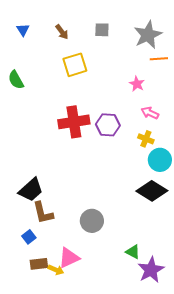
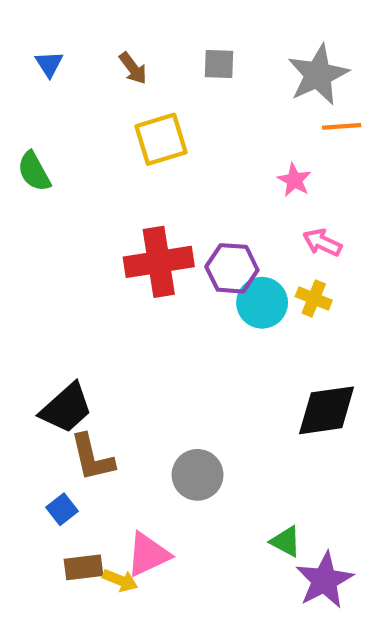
cyan circle: (160, 160) -> (262, 303), moved
black diamond: (152, 191) -> (327, 410), turned -40

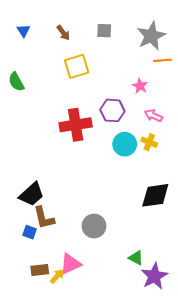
purple hexagon: (232, 268) -> (112, 110), moved
blue square: (62, 509) -> (30, 232), moved, turned -32
yellow arrow: (120, 580) -> (57, 276), turned -70

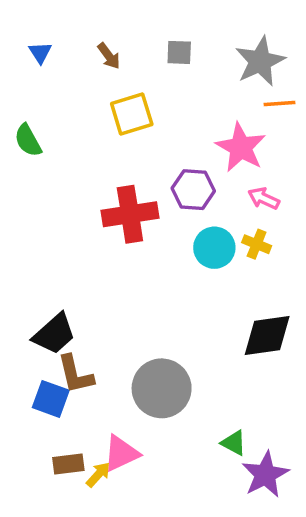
pink star: (140, 86) -> (241, 147), size x1.8
gray circle: (94, 226) -> (162, 388), size x1.4
blue square: (30, 232) -> (51, 399), size x1.5

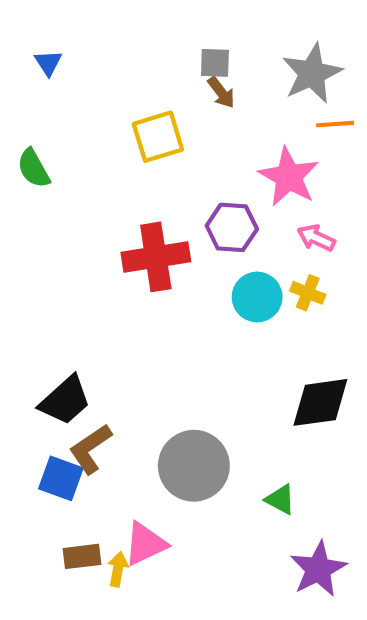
brown arrow: (109, 56) -> (221, 92), moved
brown L-shape: (75, 374) -> (90, 449), turned 69
green triangle: (234, 443) -> (280, 499), moved
yellow arrow: (98, 475) -> (118, 569), turned -32

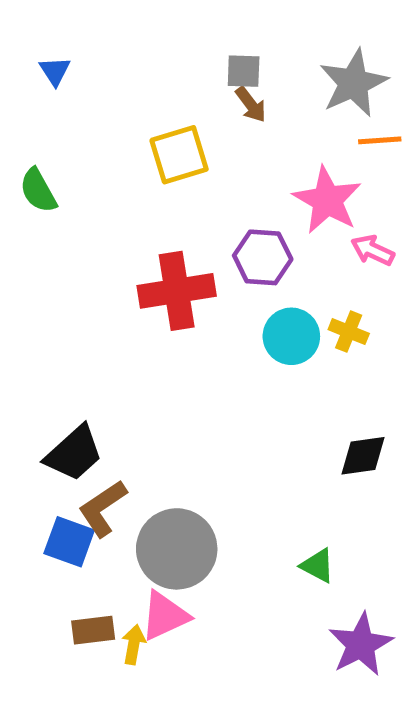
pink arrow: (316, 238) -> (373, 250), moved
black diamond: (320, 402) -> (363, 456), size x0.7
gray circle: (194, 466) -> (177, 549), moved

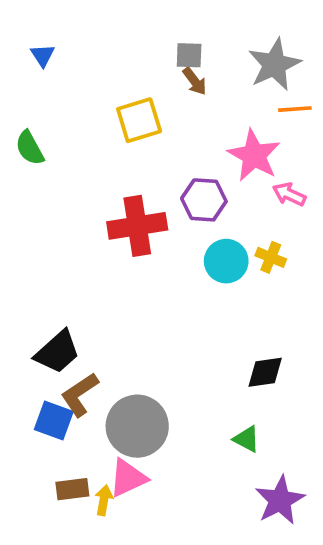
black diamond: (363, 456) -> (265, 372), moved

